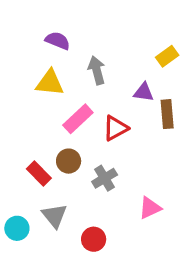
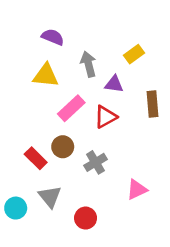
yellow rectangle: (167, 56) -> (134, 54), moved
purple triangle: (144, 92) -> (114, 84), moved

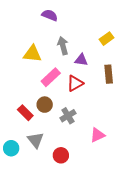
purple semicircle: (53, 37) -> (50, 15), moved
yellow rectangle: (134, 54) -> (107, 39), moved

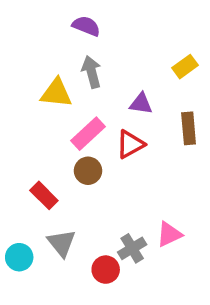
gray arrow: (63, 46) -> (92, 72), moved
brown circle: (45, 105) -> (88, 171), moved
gray cross: (68, 116) -> (132, 248), moved

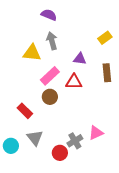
red triangle: (130, 144) -> (74, 82), turned 30

